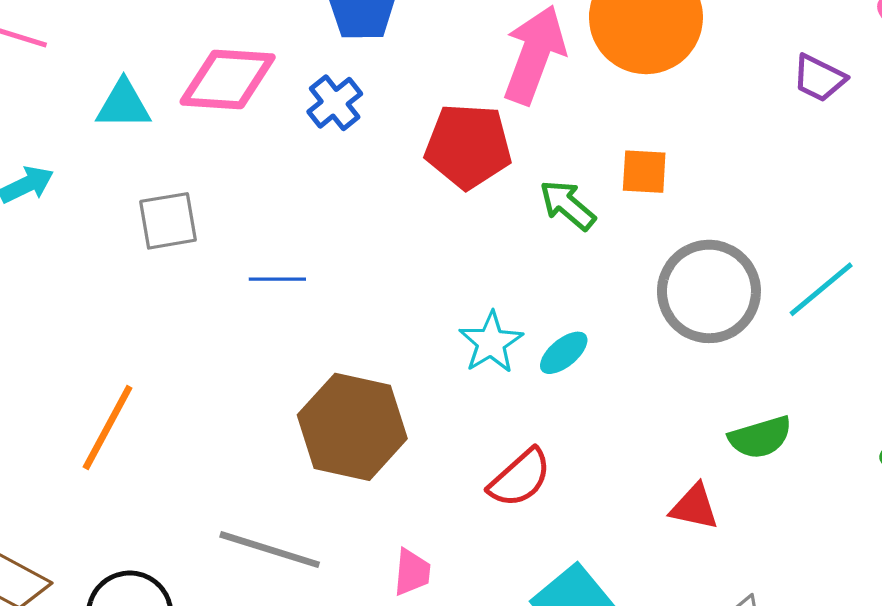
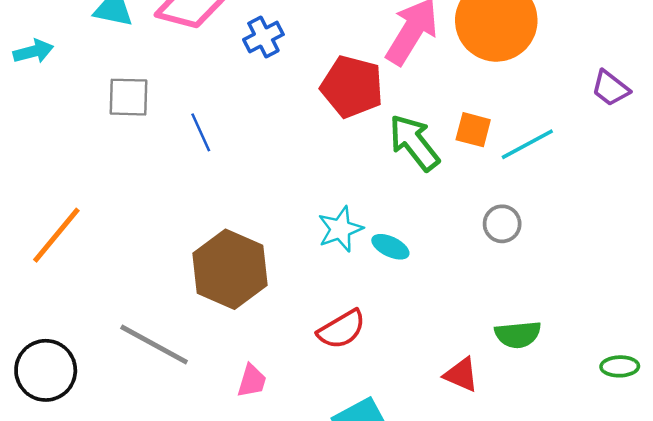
green arrow: (568, 205) -> (414, 143), size x1.4
blue line: (277, 279) -> (201, 132), moved, turned 54
cyan line: (821, 289) -> (527, 144), moved
gray circle: (709, 291) -> (502, 224), size x0.5
cyan ellipse: (564, 353) -> (390, 247), turned 54

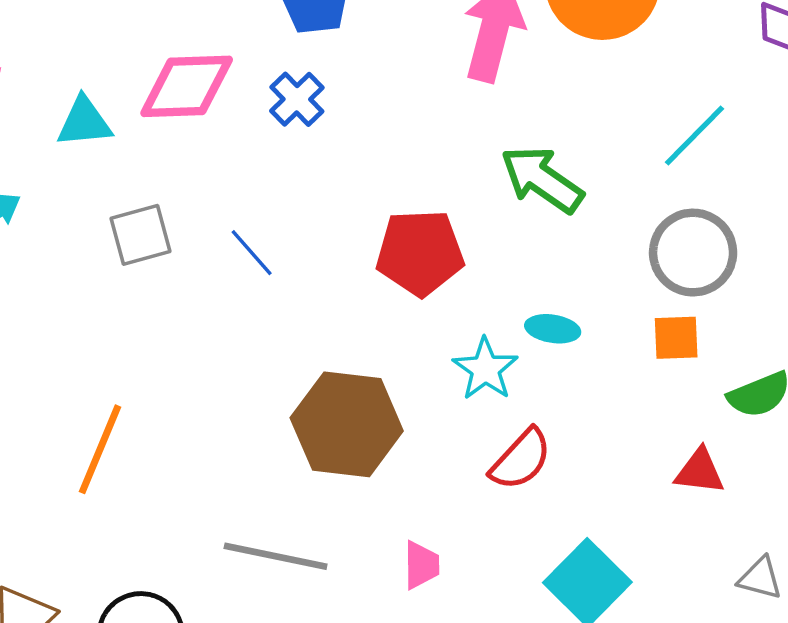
red pentagon: (352, 87) -> (420, 253), moved
orange square: (473, 130) -> (676, 338), moved
gray circle: (502, 224) -> (693, 253), size x1.6
cyan star: (340, 229) -> (485, 369), moved

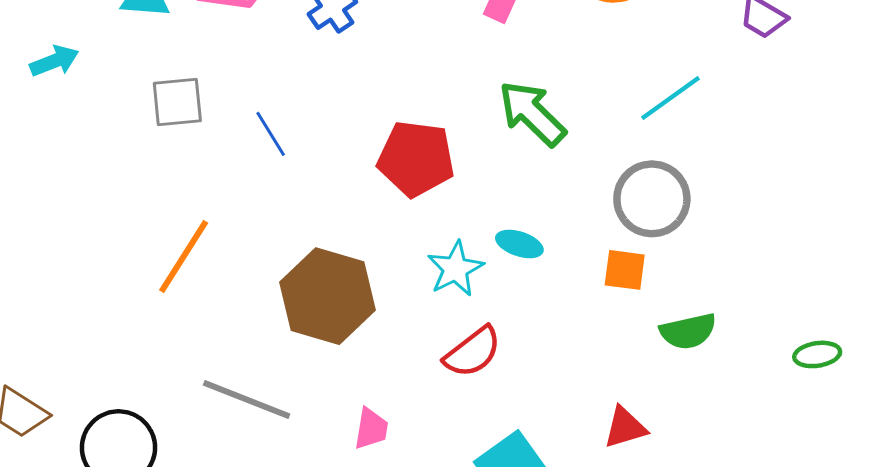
orange line: (100, 449) -> (184, 256), moved
red triangle: (700, 471) -> (625, 427), moved, turned -33

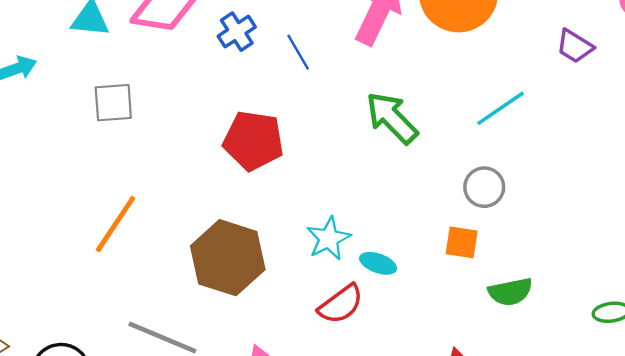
blue line: (271, 134) -> (298, 52), moved
red pentagon: (416, 159) -> (253, 141), moved
gray circle: (652, 199) -> (484, 187), size x0.7
cyan ellipse: (519, 244) -> (378, 263), moved

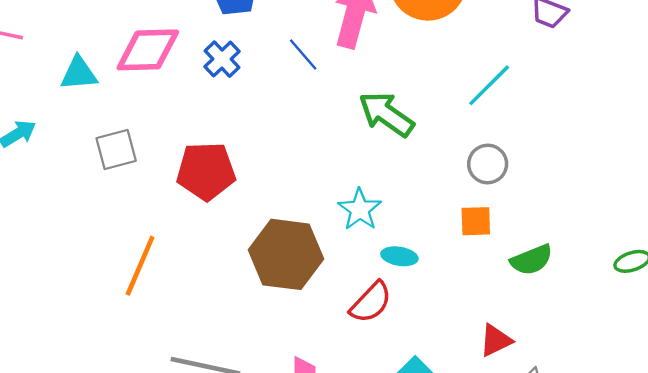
blue line: (298, 52) -> (303, 54), moved
red pentagon: (253, 141) -> (206, 171), moved
cyan star: (329, 239) -> (360, 209), moved
brown hexagon: (228, 258) -> (286, 254), moved

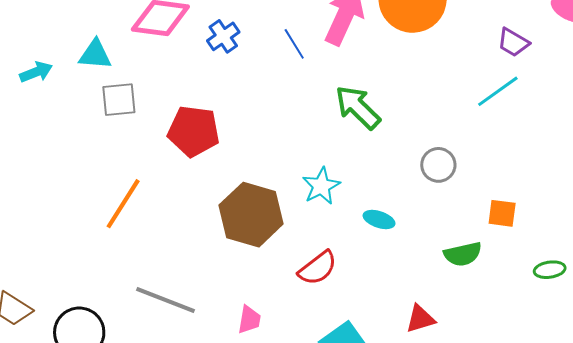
cyan triangle: (79, 73) -> (95, 55), moved
cyan line: (489, 85) -> (498, 91), moved
orange square: (476, 221) -> (502, 213), moved
cyan ellipse: (399, 256) -> (379, 219), moved

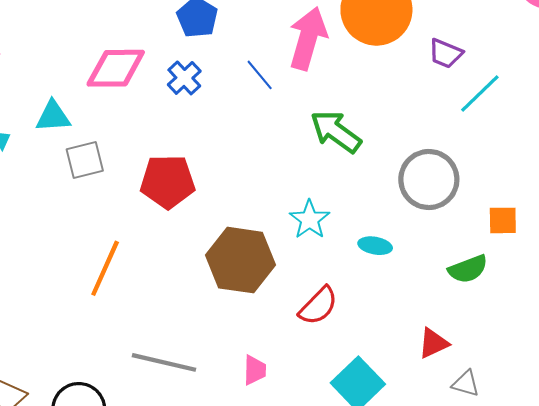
purple trapezoid: (513, 42) -> (445, 53), moved
gray circle: (438, 165) -> (429, 180), size x1.6

